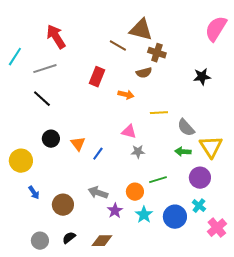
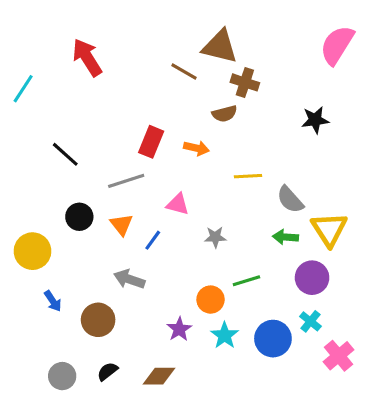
gray line: (45, 69) -> (126, 181), moved
red rectangle: (97, 77) -> (151, 142), moved
pink triangle: (129, 132) -> (178, 204), moved
gray arrow: (98, 193) -> (129, 279), moved

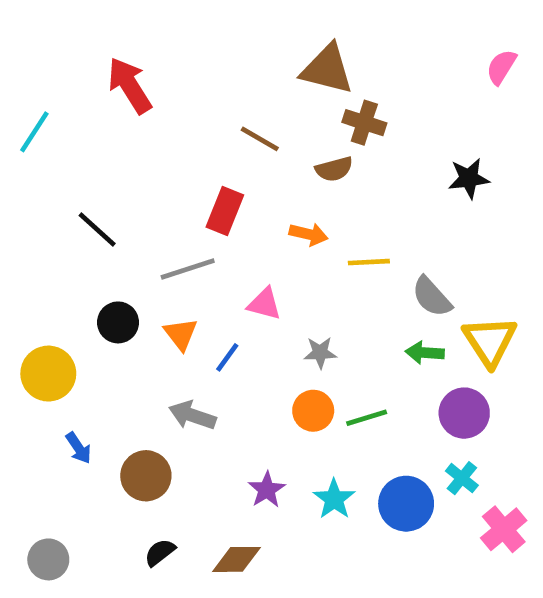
pink semicircle: (337, 45) -> (501, 67), size x0.6
brown line: (184, 72) -> (260, 139), moved
orange arrow: (196, 148) -> (309, 234), moved
orange circle: (211, 300) -> (313, 411), moved
gray circle: (62, 376) -> (48, 559), moved

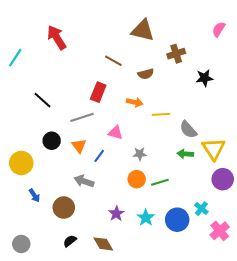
brown cross: (364, 123) -> (176, 54), moved, turned -36
purple circle: (464, 413) -> (223, 179), moved
brown diamond: (237, 559) -> (103, 244), turned 60

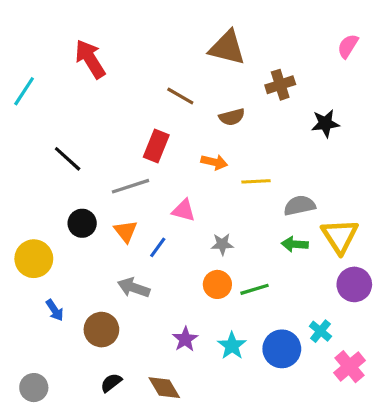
gray semicircle: (188, 130) -> (300, 206), turned 120

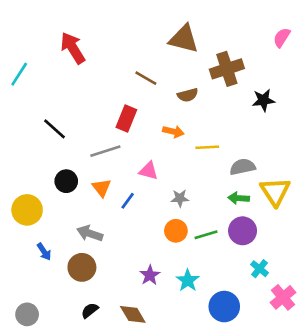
brown cross: (280, 85) -> (227, 69), size x1.4
purple circle: (354, 284) -> (243, 231), moved
gray arrow: (134, 288) -> (90, 233), moved
blue circle: (282, 349) -> (224, 307), moved

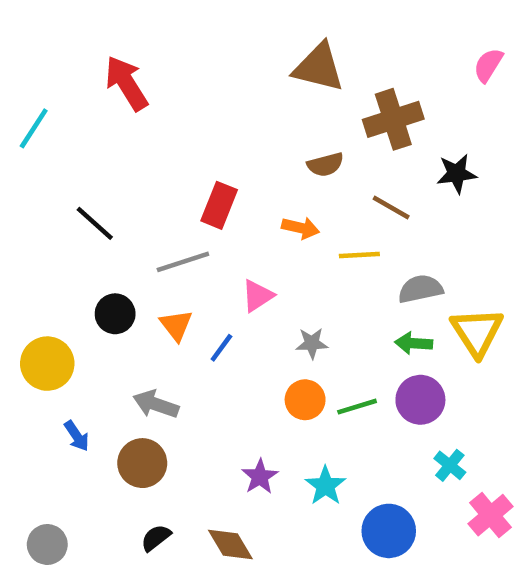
brown line: (146, 78) -> (391, 208), moved
pink triangle: (149, 171) -> (258, 296), turned -48

